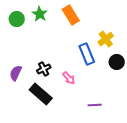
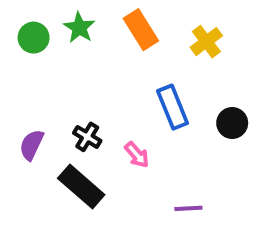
yellow cross: (106, 39) -> (206, 42), moved
black cross: (44, 69) -> (87, 137), turned -32

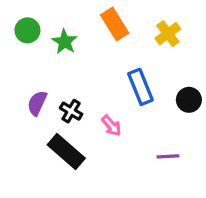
green star: (79, 28) -> (65, 42), moved
purple semicircle: (32, 145) -> (37, 103), moved
purple line: (188, 208) -> (168, 156), moved

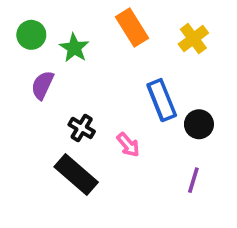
black circle: (189, 100) -> (199, 124), moved
purple semicircle: (37, 103) -> (43, 85), moved
purple line: (168, 156) -> (193, 180), turned -70

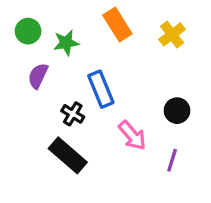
green star: (74, 48) -> (66, 43), turned 30
blue rectangle: (162, 100) -> (101, 89), moved
pink arrow: (128, 145) -> (132, 135), moved, size x1.4

